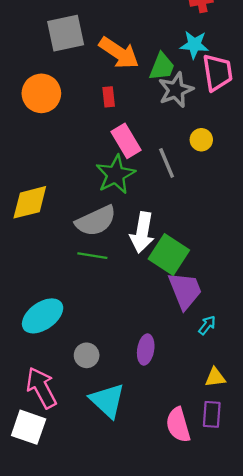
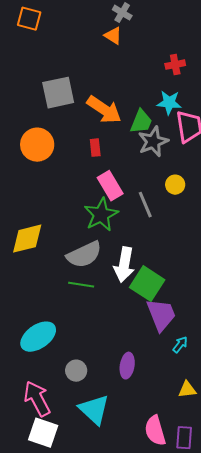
purple rectangle: (212, 414) -> (184, 438), moved
white square: (29, 427) -> (43, 433), moved

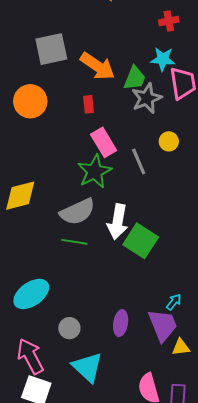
purple trapezoid: (161, 315) -> (163, 325), moved

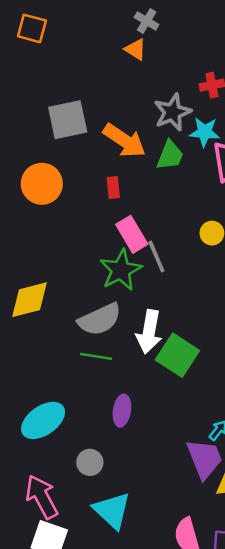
gray star: (147, 98) -> (172, 112), moved
gray line: (139, 162) -> (156, 256), moved
purple ellipse: (121, 323) -> (122, 411), moved

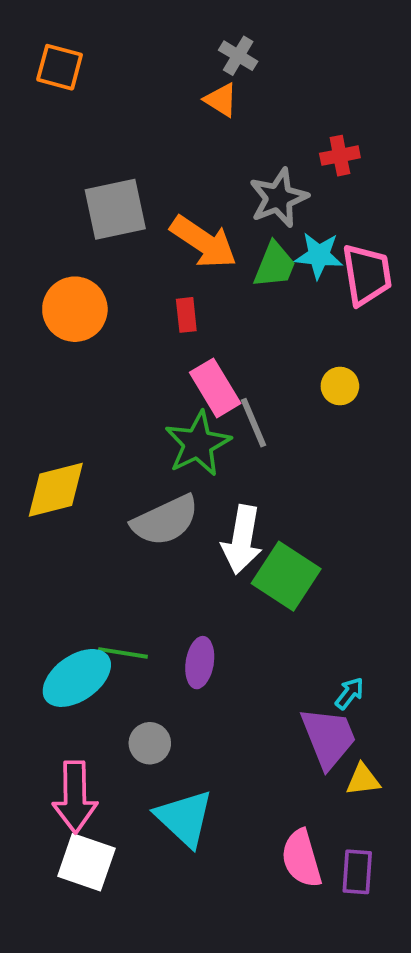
cyan star: (205, 132) -> (319, 255), moved
green line: (96, 356) -> (123, 653), moved
pink arrow: (42, 497) -> (75, 797), turned -153

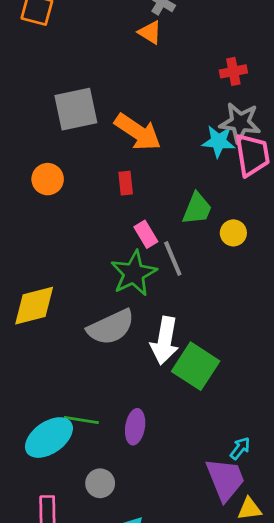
gray star: (278, 198) -> (240, 123), moved, turned 30
green trapezoid: (275, 265) -> (197, 209), moved
orange circle: (75, 309) -> (48, 179), size x0.7
pink rectangle: (215, 388) -> (146, 234), size x0.7

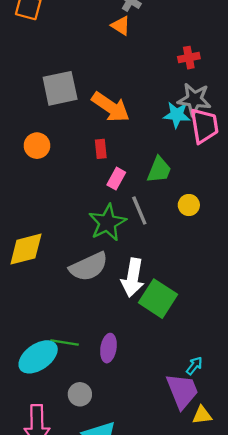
yellow circle: (233, 233) -> (189, 205), moved
pink rectangle: (146, 234) -> (116, 179), moved, turned 60

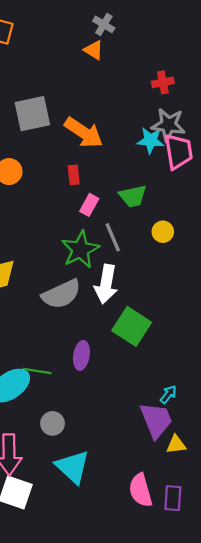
green trapezoid: (159, 170) -> (133, 196), turned 56
white arrow: (133, 278) -> (106, 284), moved
purple ellipse: (108, 348) -> (81, 355), moved

